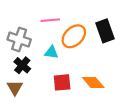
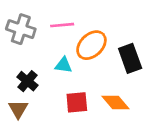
black rectangle: (105, 31) -> (130, 58), moved
gray cross: (19, 39) -> (21, 29), moved

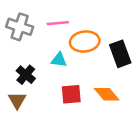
orange ellipse: (91, 45) -> (85, 42), turned 36

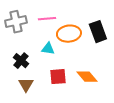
gray cross: (20, 27) -> (16, 22), turned -30
black rectangle: (120, 54) -> (98, 32), moved
brown triangle: (17, 100) -> (26, 85), moved

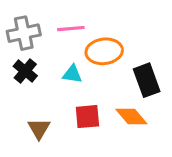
black rectangle: (98, 32) -> (147, 80), moved
black cross: (21, 61) -> (25, 71), moved

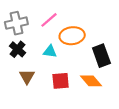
pink line: (71, 29) -> (49, 20), turned -36
brown triangle: (39, 129) -> (27, 77), moved

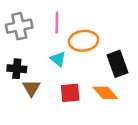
pink line: (49, 20) -> (57, 23), turned -48
black cross: (17, 49) -> (17, 69), moved, turned -35
cyan triangle: (50, 51) -> (58, 59), turned 32

